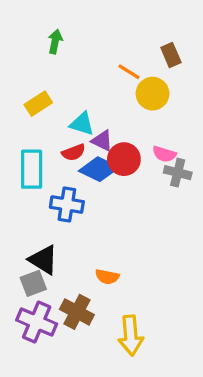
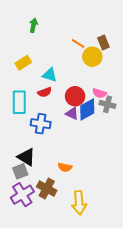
brown rectangle: (171, 55) -> (103, 42), moved
purple triangle: (102, 141) -> (72, 113), moved
blue diamond: (99, 169) -> (87, 109), moved, turned -55
purple cross: (37, 322) -> (22, 195), turned 35

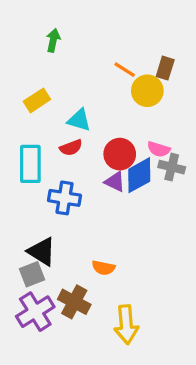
brown rectangle: (103, 42) -> (165, 68), turned 40

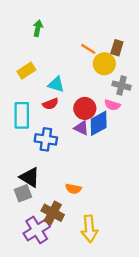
gray cross: (172, 167) -> (122, 86), moved
purple cross: (35, 312) -> (37, 230), moved

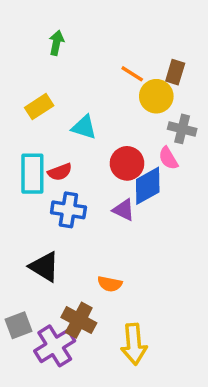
red semicircle: (50, 104) -> (60, 172), moved
pink semicircle: (112, 105) -> (168, 158), turned 42
purple triangle: (81, 128) -> (124, 210), moved
gray square: (23, 193) -> (19, 325), moved

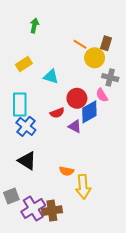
red semicircle: (60, 172) -> (57, 113), moved
blue cross: (68, 210) -> (26, 126), moved, turned 30
brown cross: (79, 320) -> (52, 211), moved, turned -36
yellow arrow: (134, 344) -> (83, 187), moved

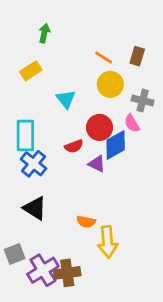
yellow circle: (95, 58) -> (110, 84), moved
yellow rectangle: (24, 64) -> (31, 71), moved
cyan triangle: (51, 76) -> (66, 99), turned 35

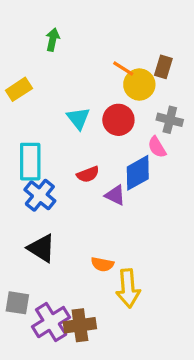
yellow rectangle: (31, 71) -> (19, 89), moved
yellow circle: (110, 84) -> (139, 85), moved
red circle: (100, 127) -> (118, 120), moved
gray square: (15, 254) -> (17, 303), turned 30

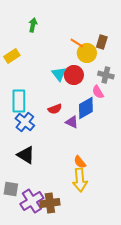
cyan triangle: (78, 118) -> (59, 74), moved
orange semicircle: (102, 264) -> (80, 162), moved, turned 40

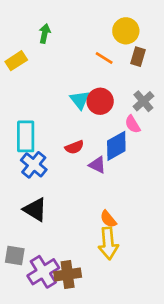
yellow circle: (87, 53) -> (126, 31), moved
yellow rectangle: (12, 56) -> (16, 61), moved
gray cross: (106, 75) -> (143, 101), turned 35

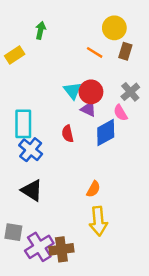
red semicircle: (74, 147) -> (68, 134), turned 98
purple triangle: (97, 165) -> (88, 109), moved
orange semicircle: (108, 219) -> (93, 189), moved, turned -112

